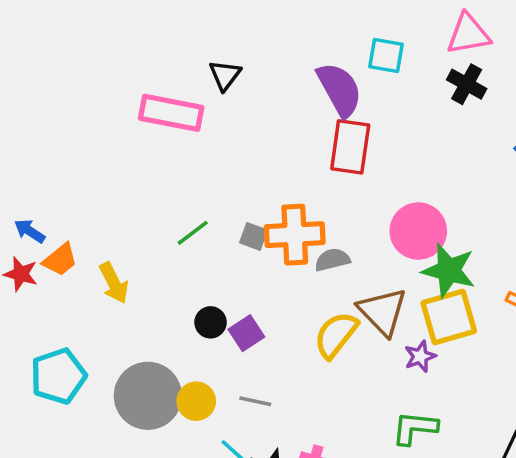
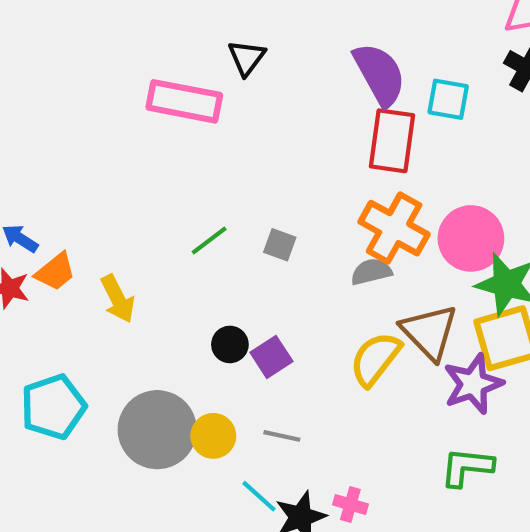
cyan square: (386, 56) -> (448, 99), moved
orange cross: (295, 235) -> (394, 228), moved, turned 32
purple star: (420, 356) -> (473, 384), size x1.6

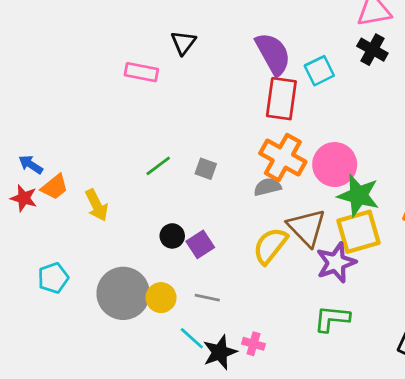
cyan square: (448, 99) -> (319, 71), turned -36
pink rectangle: (184, 101) -> (141, 72), size x0.7
cyan pentagon: (53, 407) -> (53, 278), size x0.7

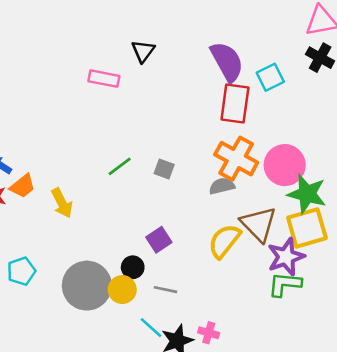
black circle: (172, 236) -> (133, 267), moved
green L-shape: (332, 319) -> (285, 284), moved

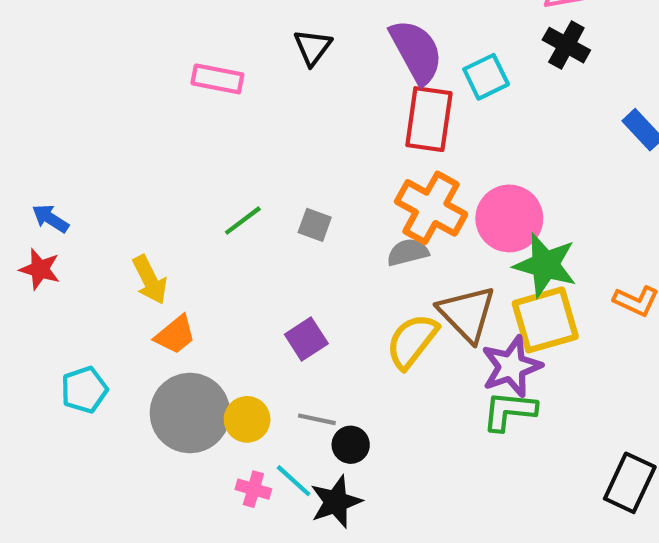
black triangle: (143, 51) -> (313, 47), moved
orange trapezoid: (23, 186) -> (175, 335), moved
black circle: (133, 267) -> (351, 445), moved
pink cross: (209, 333) -> (253, 489), moved

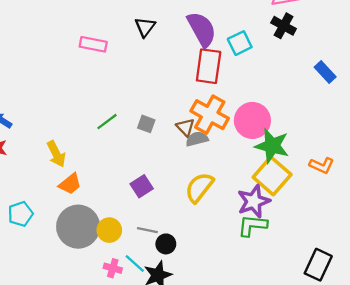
brown triangle: (467, 314) -> (185, 127), moved, size x0.6
yellow square: (545, 320) -> (272, 176), turned -33

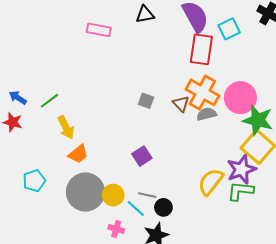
black triangle: (145, 27) -> (145, 15), turned 42
green line: (107, 122) -> (50, 101), moved
gray semicircle: (197, 139) -> (207, 114), moved
yellow semicircle: (199, 187) -> (211, 182), moved
cyan line: (135, 264) -> (136, 208), moved

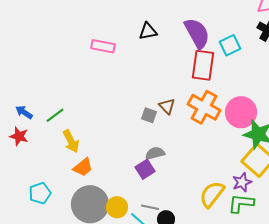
brown triangle: (181, 104) -> (167, 106), moved
gray semicircle: (207, 114) -> (155, 153), moved
purple star: (241, 169) -> (242, 182), size x0.7

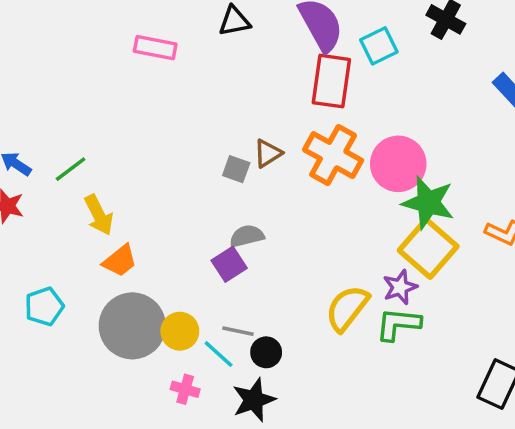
brown triangle: (167, 106) -> (268, 153), turned 42

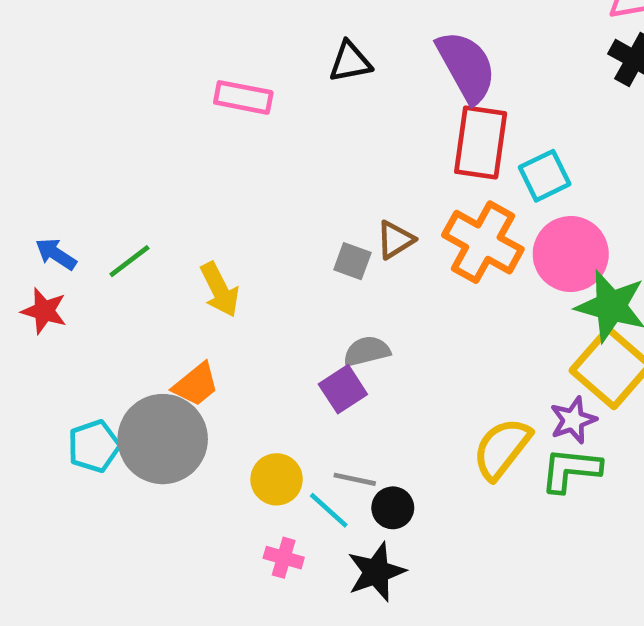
cyan square: (379, 46) -> (545, 176), moved
yellow arrow: (99, 215) -> (220, 290), moved
gray circle: (132, 326) -> (163, 439), moved

